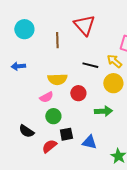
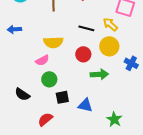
red circle: (78, 93) -> (83, 54), moved
red semicircle: (49, 146) -> (45, 119), moved

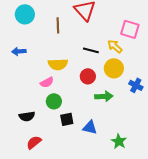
black semicircle: (22, 94) -> (27, 116), turned -42
red semicircle: (45, 119) -> (34, 142), moved

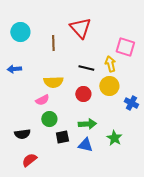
yellow arrow: (115, 46) -> (110, 64), turned 35
green arrow: (104, 96) -> (87, 124), moved
green star: (119, 141) -> (114, 138), moved

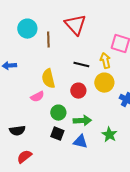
cyan circle: (20, 32) -> (27, 29), moved
yellow semicircle: (53, 82) -> (48, 79), turned 78
green circle: (49, 119) -> (58, 113), moved
black square: (62, 137) -> (57, 134), turned 32

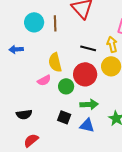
cyan circle: (27, 29) -> (34, 22), moved
red circle: (78, 91) -> (85, 74), size x1.5
green circle: (58, 113) -> (66, 86), moved

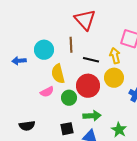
cyan circle: (34, 22) -> (44, 50), moved
brown line: (55, 23) -> (71, 45), moved
black square: (64, 117) -> (67, 129), turned -32

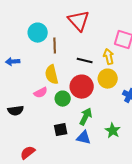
brown line: (71, 45) -> (55, 46), moved
cyan circle: (44, 50) -> (38, 33), moved
green arrow: (92, 116) -> (86, 117), turned -60
black semicircle: (27, 126) -> (16, 111), moved

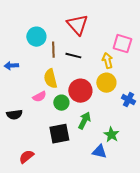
black line: (85, 61) -> (73, 56), moved
black square: (61, 130) -> (59, 134), size x1.5
blue triangle: (84, 138) -> (99, 152), moved

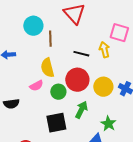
black line: (73, 56) -> (81, 54), moved
yellow circle: (106, 83) -> (103, 87), moved

